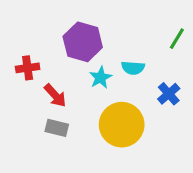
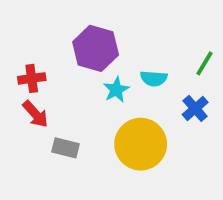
green line: (177, 39) -> (204, 63), moved
red arrow: (55, 95) -> (35, 114), moved

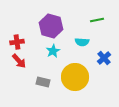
green line: (204, 63) -> (97, 20), moved, turned 48
cyan star: (116, 90) -> (53, 51), moved
gray rectangle: (65, 148) -> (43, 82), moved

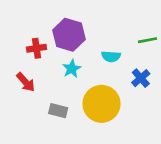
green line: (97, 20) -> (148, 40), moved
red cross: (17, 42) -> (36, 48), moved

